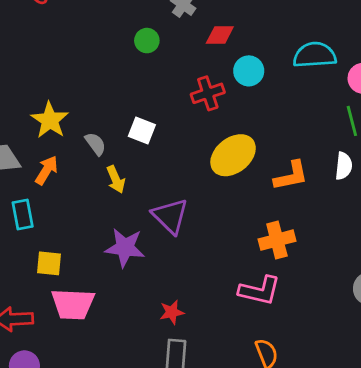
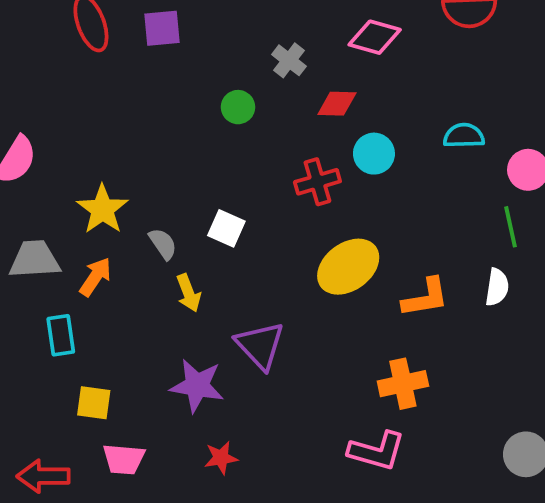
cyan semicircle: (315, 55) -> (464, 136), size x0.7
pink trapezoid: (73, 304) -> (124, 459), size x0.7
red star: (172, 312) -> (221, 458), moved

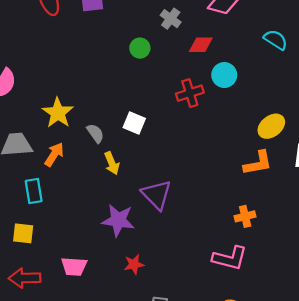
cyan semicircle: (464, 136) -> (276, 40), moved, turned 35
yellow ellipse: (348, 267) -> (271, 126), moved, size x0.7
orange cross: (403, 384) -> (245, 216), size x0.7
yellow square: (94, 403) -> (23, 233), moved

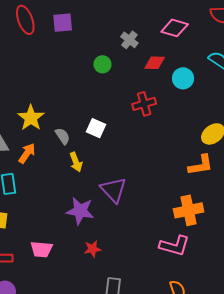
cyan circle: (224, 75) -> (183, 78), moved
orange cross: (245, 216) -> (189, 210), size x1.6

